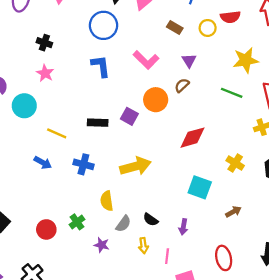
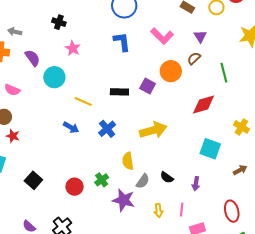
black cross: (44, 43) -> (59, 22), moved
green line: (232, 93) -> (224, 73), moved, turned 54
blue cross: (83, 164) -> (107, 129), turned 36
purple star: (102, 245) -> (124, 200), size x1.6
yellow arrow: (143, 246) -> (159, 210), moved

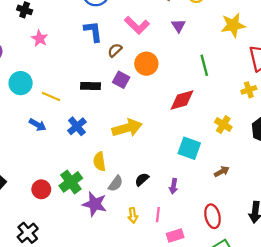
brown semicircle: (194, 58) -> (115, 50), moved
cyan circle: (54, 77) -> (21, 83), moved
black semicircle: (167, 177) -> (142, 179), turned 104
green cross: (102, 180) -> (71, 182), size x1.5

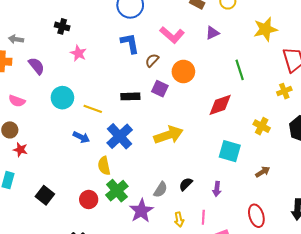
purple triangle: (178, 26) -> (212, 33), turned 40
blue cross: (77, 126) -> (120, 136), size x1.4
yellow semicircle: (99, 161) -> (104, 166), moved
purple star: (95, 204) -> (141, 211), turned 30

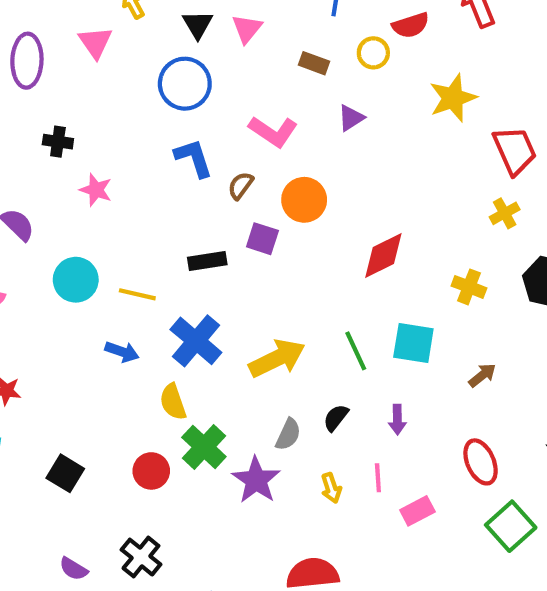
green line: (240, 70) -> (356, 351), moved
yellow arrow: (168, 135) -> (277, 358), moved

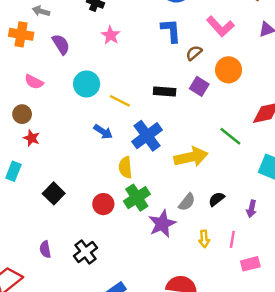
green line: (356, 351) -> (230, 136), moved, turned -40
purple semicircle: (73, 569) -> (45, 249), turned 35

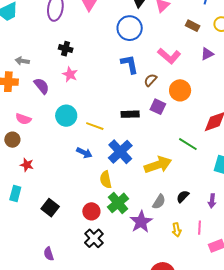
pink star: (111, 35) -> (70, 74), moved
brown circle: (22, 114) -> (12, 140), moved
black cross: (86, 252) -> (94, 238), moved

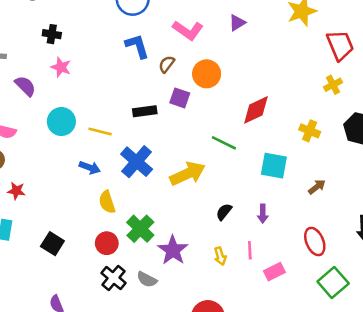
yellow semicircle: (106, 180) -> (107, 202), moved
gray semicircle: (159, 202) -> (147, 279), moved, turned 91

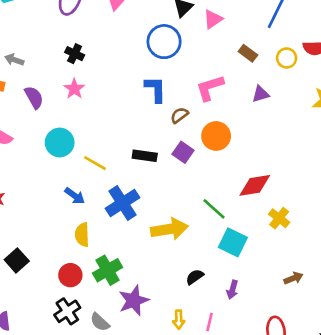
pink L-shape: (188, 30) -> (210, 88), turned 112
yellow cross: (310, 131) -> (279, 218), moved
cyan square: (274, 166) -> (233, 242), moved

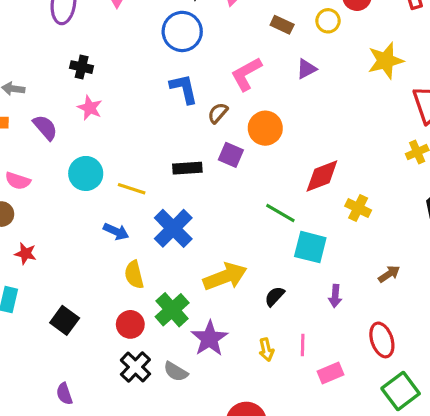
yellow arrow: (169, 229) -> (225, 277), moved
purple arrow: (232, 290) -> (335, 296), moved

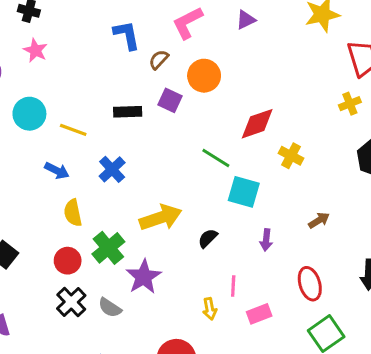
blue cross: (173, 228) -> (112, 169), size x0.7
yellow arrow: (266, 350) -> (210, 309), moved

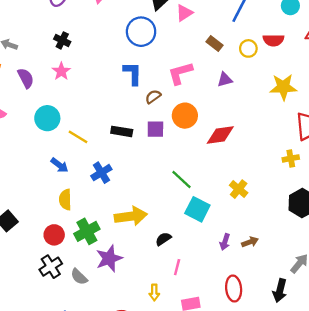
purple square: (170, 100) -> (155, 129), turned -36
red diamond: (257, 124) -> (220, 135), moved
purple arrow: (266, 240) -> (225, 242), moved
pink line: (233, 286) -> (177, 267), moved

